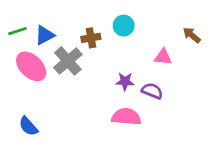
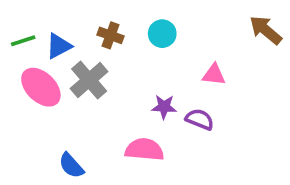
brown arrow: (192, 35) -> (266, 30), moved, size x1.4
brown cross: (91, 38) -> (110, 35), moved, turned 30
pink semicircle: (126, 117) -> (144, 150), moved
blue semicircle: (28, 126) -> (71, 166), moved

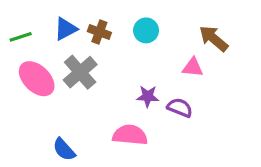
brown arrow: (266, 30) -> (214, 38), moved
blue triangle: (59, 46) -> (66, 29), moved

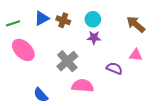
pink triangle: (193, 67) -> (136, 55), moved
gray cross: (80, 72) -> (67, 61), moved
purple star: (148, 96) -> (94, 38), moved

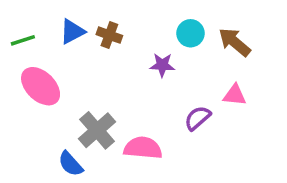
cyan circle: (93, 19) -> (191, 33), moved
gray cross: (67, 61) -> (97, 130), moved
purple semicircle: (114, 68) -> (198, 118), turned -63

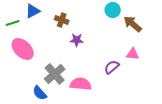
blue triangle: (72, 32) -> (33, 11), moved
cyan circle: (191, 33) -> (113, 10), moved
purple star: (162, 65) -> (77, 40), moved

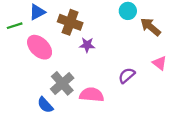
brown cross: (62, 20) -> (70, 22), size x1.5
pink ellipse: (23, 49) -> (40, 47), moved
pink triangle: (133, 54) -> (160, 63), moved, turned 32

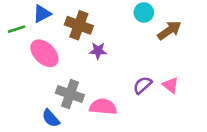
brown arrow: (150, 27) -> (169, 30), turned 105
pink triangle: (160, 63) -> (171, 85), moved
gray cross: (62, 83) -> (70, 94), turned -30

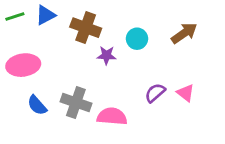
cyan circle: (144, 13) -> (137, 39), moved
green line: (16, 29) -> (15, 16), moved
pink ellipse: (44, 53) -> (23, 65), moved, turned -52
blue semicircle: (51, 118) -> (37, 105), moved

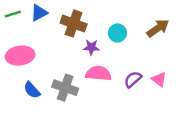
pink semicircle: (112, 116) -> (98, 73), moved

